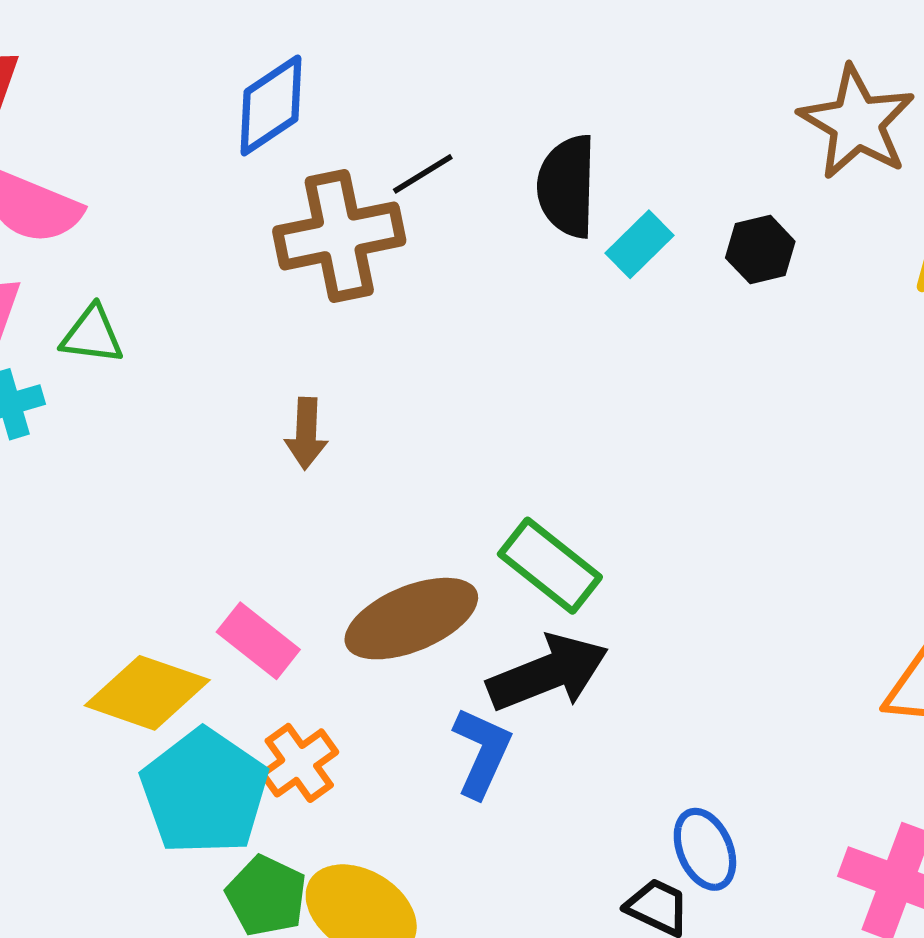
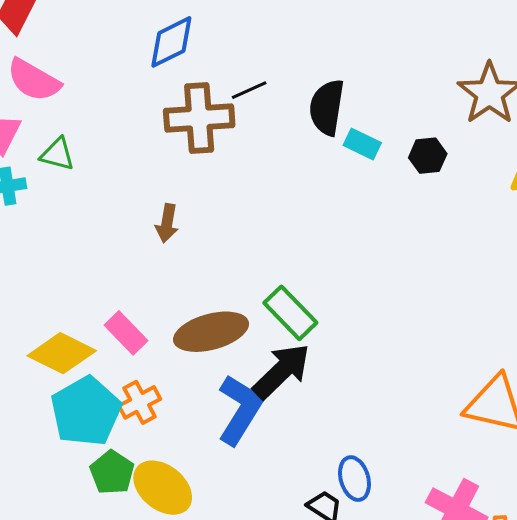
cyan rectangle: (639, 244) -> (362, 144), turned 63
black arrow: (548, 673) -> (282, 371), turned -30
blue L-shape: (482, 752) -> (240, 410), size x1.4

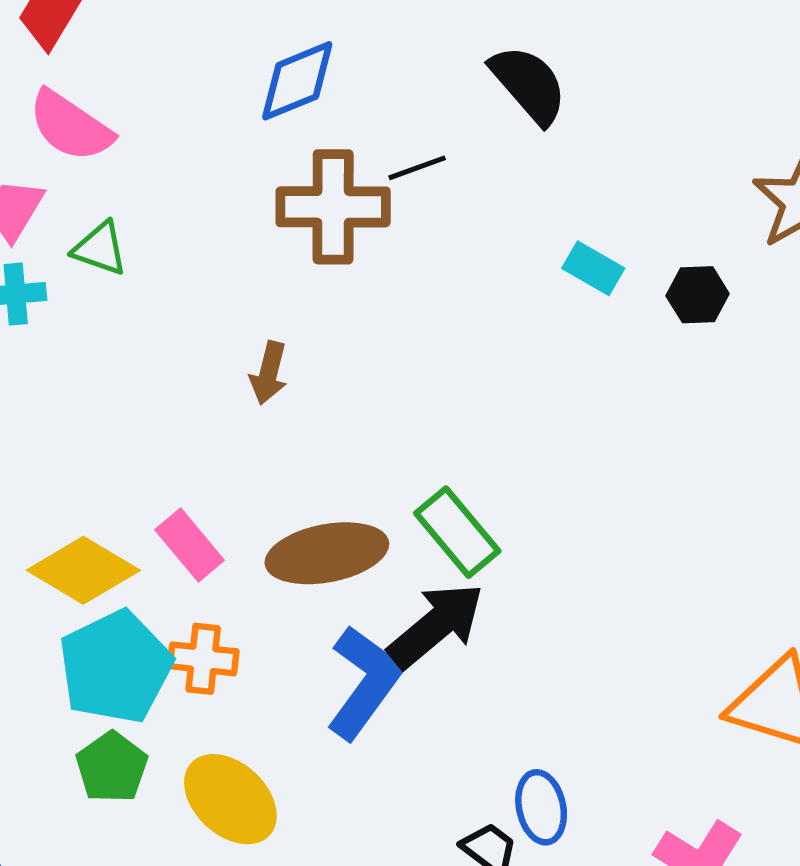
black semicircle: (327, 107) -> (529, 84), moved, turned 126
orange cross: (140, 402) -> (203, 659), turned 30
green pentagon: (112, 472) -> (112, 767), moved

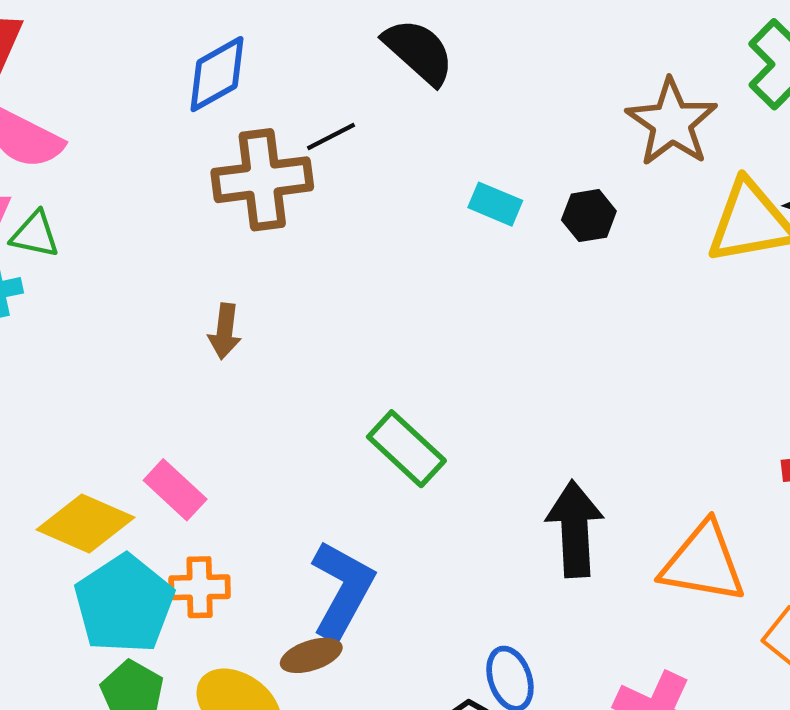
green triangle: (100, 249) -> (35, 235), moved
brown ellipse: (327, 553) -> (311, 655), moved, size x0.6
black arrow: (436, 625) -> (575, 529), moved, turned -46

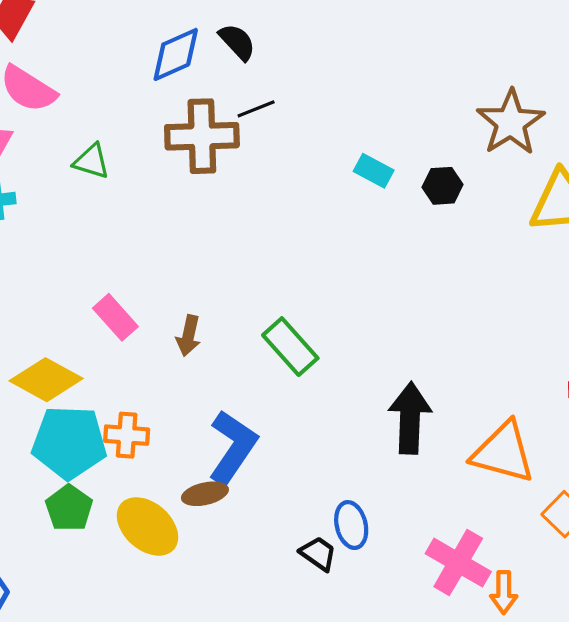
black semicircle: (419, 51) -> (237, 42), moved, size x0.7
green triangle: (35, 235) -> (91, 161), moved
brown arrow: (225, 331) -> (188, 336), moved
pink rectangle: (175, 490) -> (115, 317), moved
cyan pentagon: (124, 604) -> (69, 442), turned 30

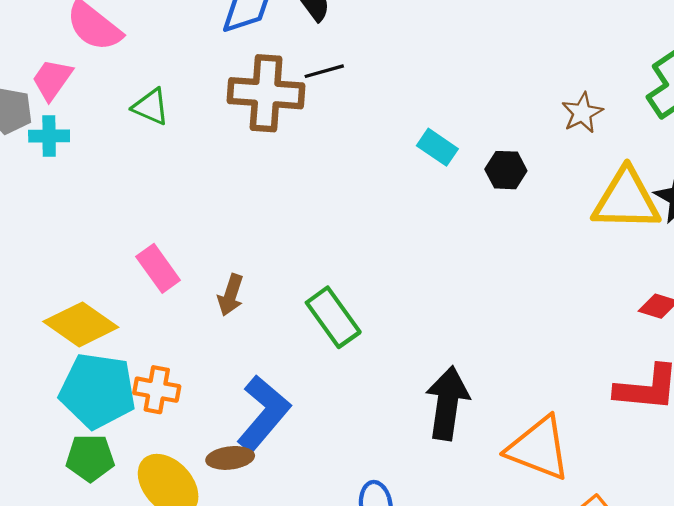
brown star: (511, 122) -> (582, 113), size x0.6
green pentagon: (69, 508) -> (90, 458), turned 30

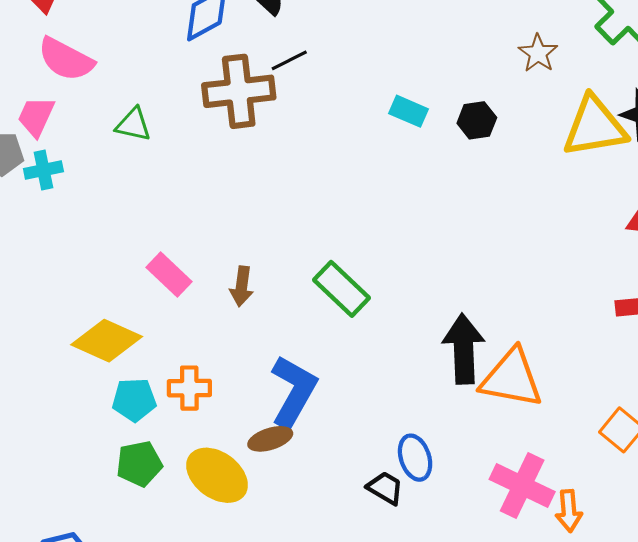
cyan pentagon: (98, 391) -> (134, 400), size x0.6
orange triangle: (539, 448) -> (512, 378), moved

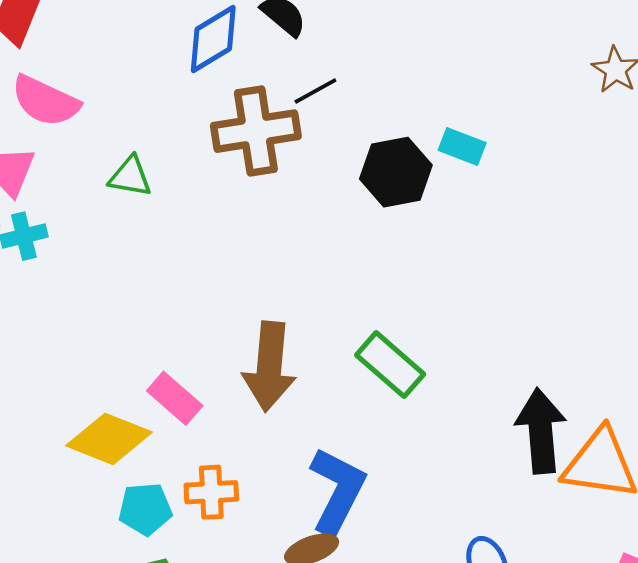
black hexagon: (477, 120) -> (396, 172), moved, size x1.5
pink rectangle: (169, 274) -> (175, 398), moved
brown arrow: (242, 286) -> (269, 367), size x1.8

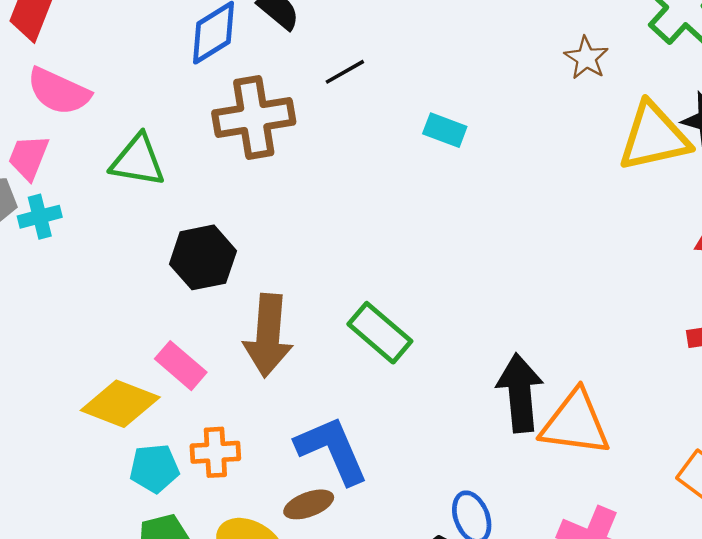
black line: (315, 91) -> (345, 72), moved
black hexagon: (396, 172) -> (203, 257), moved
green triangle: (130, 176) -> (138, 161), size x1.4
blue L-shape: (337, 491) -> (332, 450), turned -50

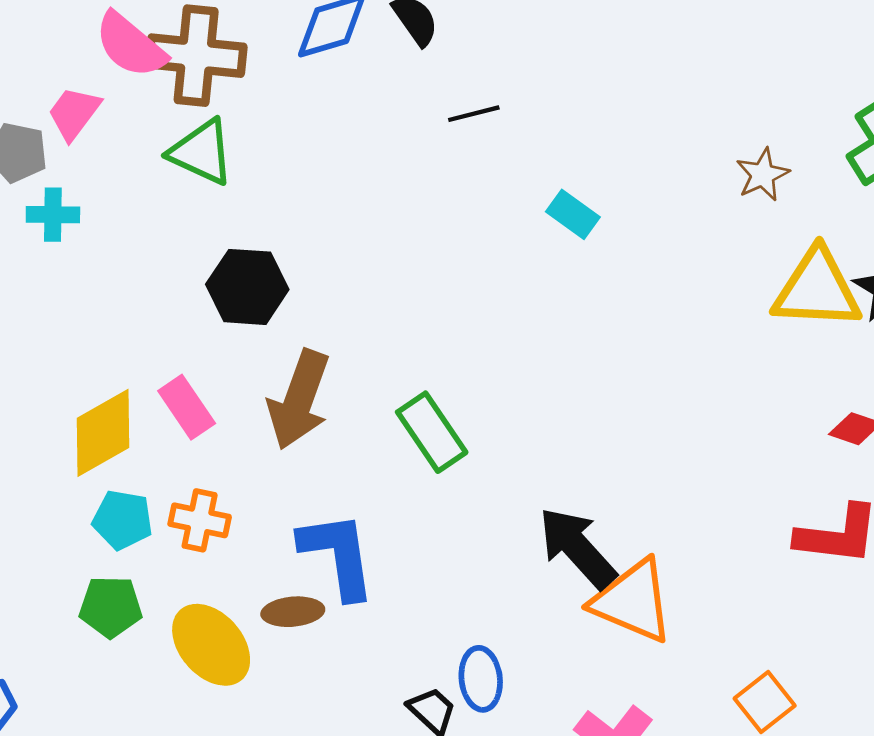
brown cross: (254, 118) -> (196, 56), moved
cyan cross: (40, 217) -> (53, 215), moved
black arrow: (520, 393) -> (577, 548), turned -52
yellow diamond: (120, 404) -> (103, 433), turned -66

